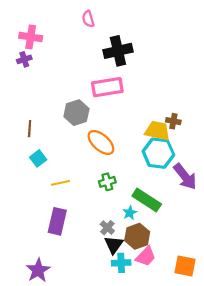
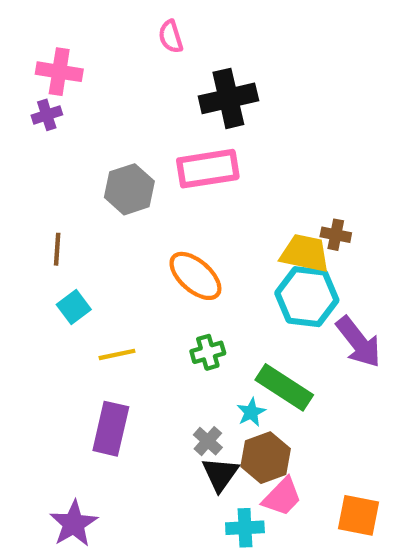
gray hexagon: (76, 113) -> (129, 189), moved
cyan cross: (121, 263) -> (245, 528), moved

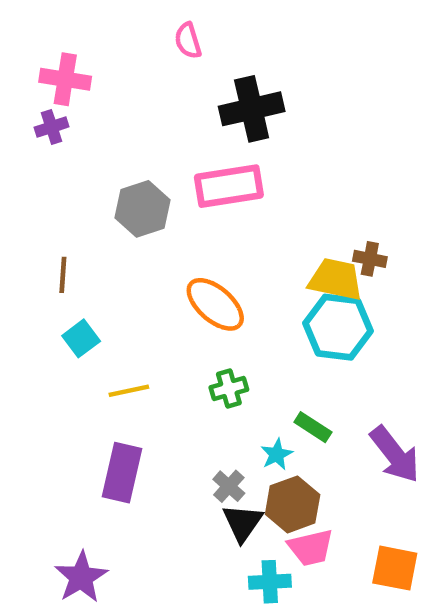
purple arrow: (358, 342) -> (395, 454), moved
green rectangle: (284, 387) -> (313, 427), size x0.6
pink trapezoid: (282, 497) -> (311, 548), turned 33

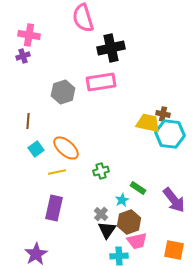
pink semicircle: (188, 41) -> (83, 18), size x1.8
orange ellipse: (215, 304) -> (66, 148), moved
cyan hexagon: (338, 327) -> (170, 134), moved

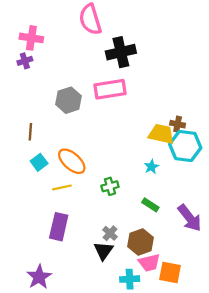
cyan star: (122, 200) -> (151, 167), moved
black triangle: (107, 230) -> (103, 251), moved
orange square: (174, 250) -> (170, 273), moved

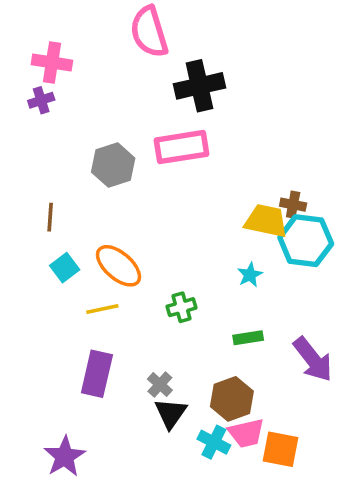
green rectangle: (150, 205) -> (248, 338), turned -42
gray cross: (110, 233) -> (160, 385), moved
cyan cross: (130, 279) -> (214, 442), moved, turned 30

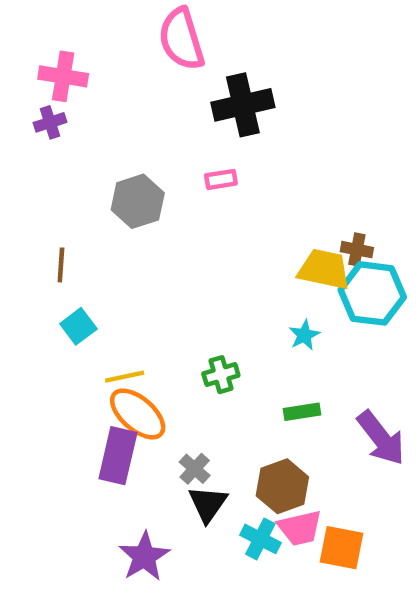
pink rectangle: (181, 147) -> (221, 179), size x0.5
orange ellipse: (119, 266) -> (138, 414), moved
purple star: (65, 457) -> (144, 556), moved

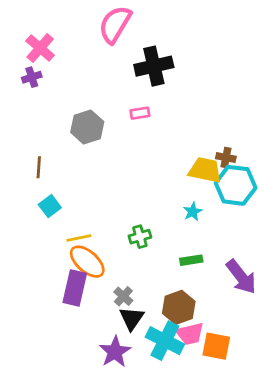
pink semicircle: (182, 39) -> (115, 24), turned 48
pink cross: (63, 76) -> (40, 48), turned 32
cyan cross: (260, 539) -> (165, 341), size x1.5
purple star: (144, 556) -> (115, 352), moved

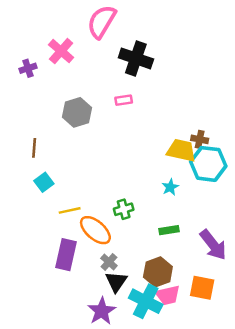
pink cross: (40, 48) -> (61, 51), moved
black cross: (154, 66) -> (136, 58), turned 32
orange ellipse: (87, 262) -> (95, 230), moved
orange square: (216, 346) -> (202, 288), moved

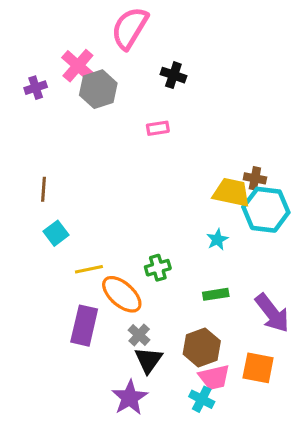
black cross: (136, 58) -> (173, 75), size x0.6
gray hexagon: (77, 112) -> (98, 89), moved
cyan cross: (146, 301) -> (202, 399), moved, size x0.6

